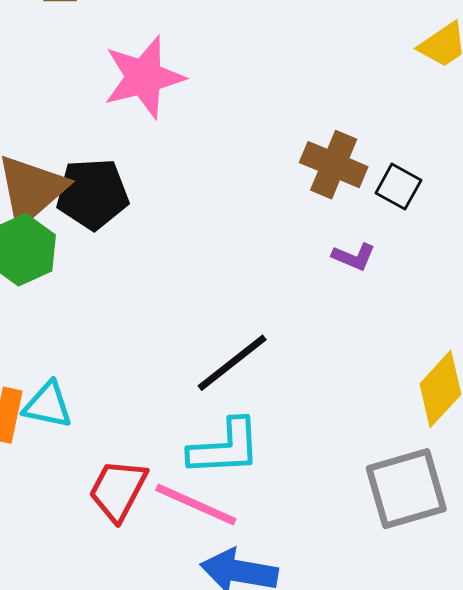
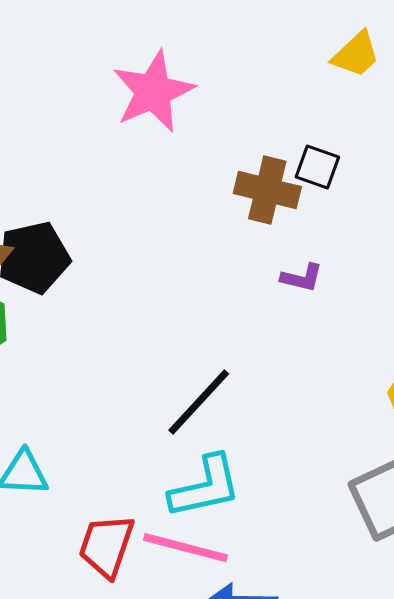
pink star: (144, 77) -> (153, 92), moved
black square: (398, 187) -> (317, 167), moved

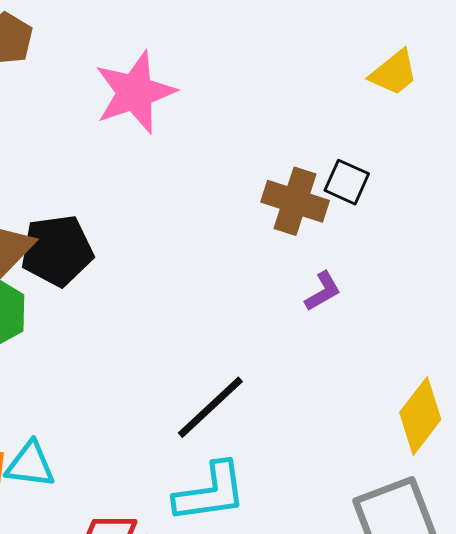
pink star: (153, 92) -> (135, 92), moved
purple L-shape: (302, 278) -> (323, 291), turned -48

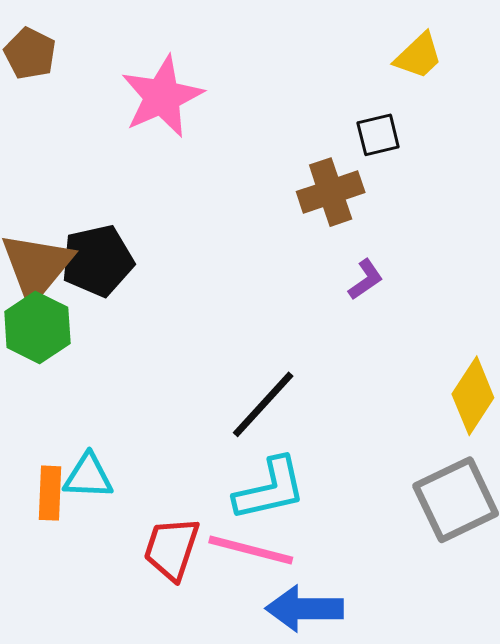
black square: (347, 182) -> (378, 135), moved, turned -33
brown cross: (295, 201) -> (331, 192), turned -32

